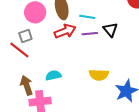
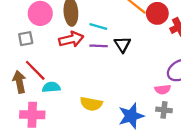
red line: (19, 50) -> (35, 70), moved
yellow semicircle: (99, 75) -> (91, 104), moved
brown arrow: (27, 85) -> (19, 82), moved

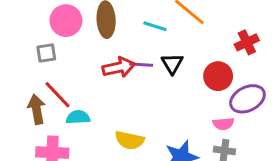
red circle: (157, 13) -> (218, 76), moved
cyan line: (98, 26) -> (155, 26), moved
red arrow: (71, 39) -> (119, 67), moved

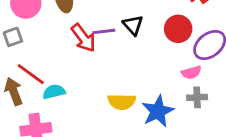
red arrow: (119, 67) -> (83, 38), turned 76
yellow semicircle: (130, 140) -> (122, 102), moved

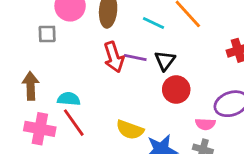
red circle: (178, 29) -> (176, 90), moved
red line: (31, 74) -> (74, 123), moved

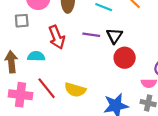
red arrow: (114, 57) -> (57, 37), moved
cyan semicircle: (69, 99) -> (36, 56), moved
yellow semicircle: (130, 130) -> (75, 90), moved

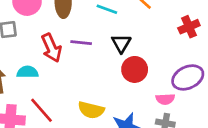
purple line: (91, 35) -> (81, 43), moved
yellow semicircle: (75, 90) -> (91, 110), moved

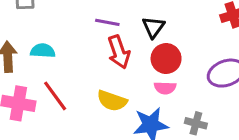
red arrow: (51, 48) -> (119, 52), moved
pink semicircle: (165, 99) -> (165, 88), moved

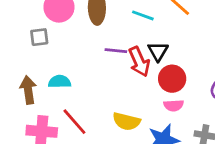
red arrow: (119, 52) -> (139, 62), moved

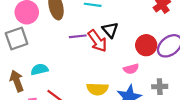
gray square: (39, 37) -> (17, 39), size x1.5
red circle: (172, 79) -> (146, 45), moved

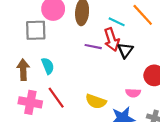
red arrow: (97, 41) -> (112, 40), moved
cyan semicircle: (39, 69) -> (48, 66), turned 63

